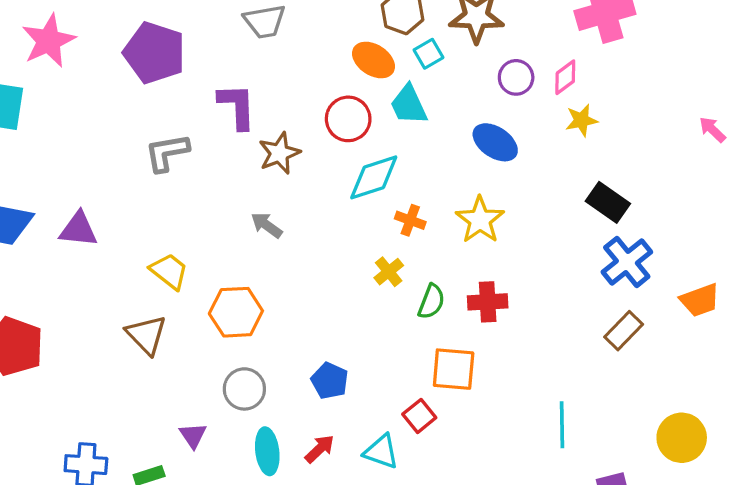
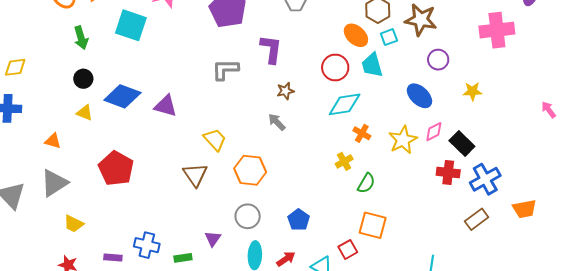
pink diamond: (565, 77) -> (434, 132), moved
brown star: (279, 153) -> (285, 91), moved, size x0.7
black rectangle: (608, 202) -> (462, 143), moved
red cross: (488, 302) -> (448, 173), moved

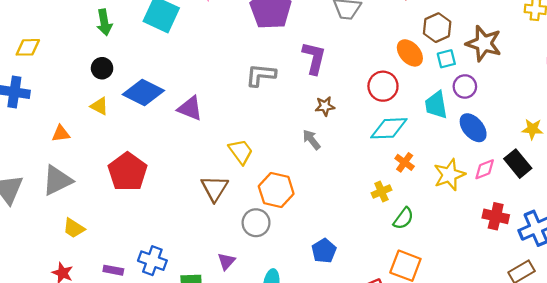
purple circle: (438, 60) -> (465, 86), moved
cyan trapezoid: (372, 65) -> (436, 105), moved
orange triangle: (53, 141) -> (61, 134), turned -30
black rectangle: (462, 143) -> (518, 164), moved
gray circle: (248, 216) -> (256, 223), moved

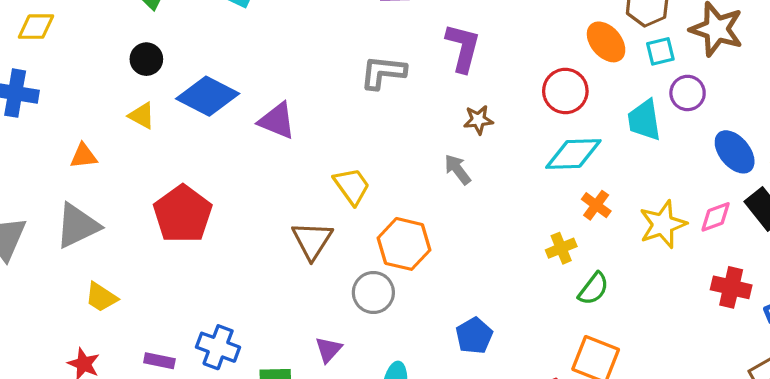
blue ellipse: (473, 128) -> (735, 152), moved

